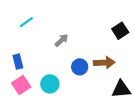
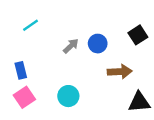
blue circle: (80, 67) -> (98, 44), moved
cyan circle: (50, 84) -> (68, 96), moved

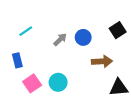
cyan line: (31, 25) -> (26, 31), moved
pink square: (24, 97) -> (32, 83), moved

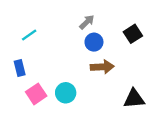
gray arrow: (60, 39) -> (87, 22), moved
brown arrow: (102, 61) -> (102, 67), moved

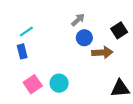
brown arrow: (102, 67) -> (102, 53), moved
blue rectangle: (20, 68) -> (22, 51), moved

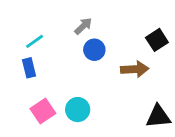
gray arrow: (78, 20) -> (83, 26), moved
blue circle: (84, 38) -> (94, 50), moved

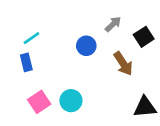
gray arrow: (83, 26) -> (113, 24), moved
brown arrow: (135, 69) -> (123, 64), turned 60

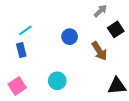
gray arrow: (113, 24) -> (100, 11), moved
pink square: (39, 102) -> (17, 86), moved

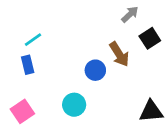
blue circle: (70, 37) -> (95, 70), moved
brown arrow: (99, 51) -> (119, 54), moved

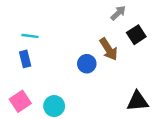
cyan line: (33, 40) -> (30, 36), turned 42
cyan circle: (74, 105) -> (54, 106), moved

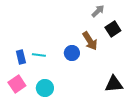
cyan line: (30, 36) -> (39, 55), moved
blue rectangle: (25, 59) -> (21, 57), moved

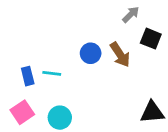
black square: (113, 29) -> (151, 39), turned -35
blue circle: (72, 53) -> (91, 53), moved

